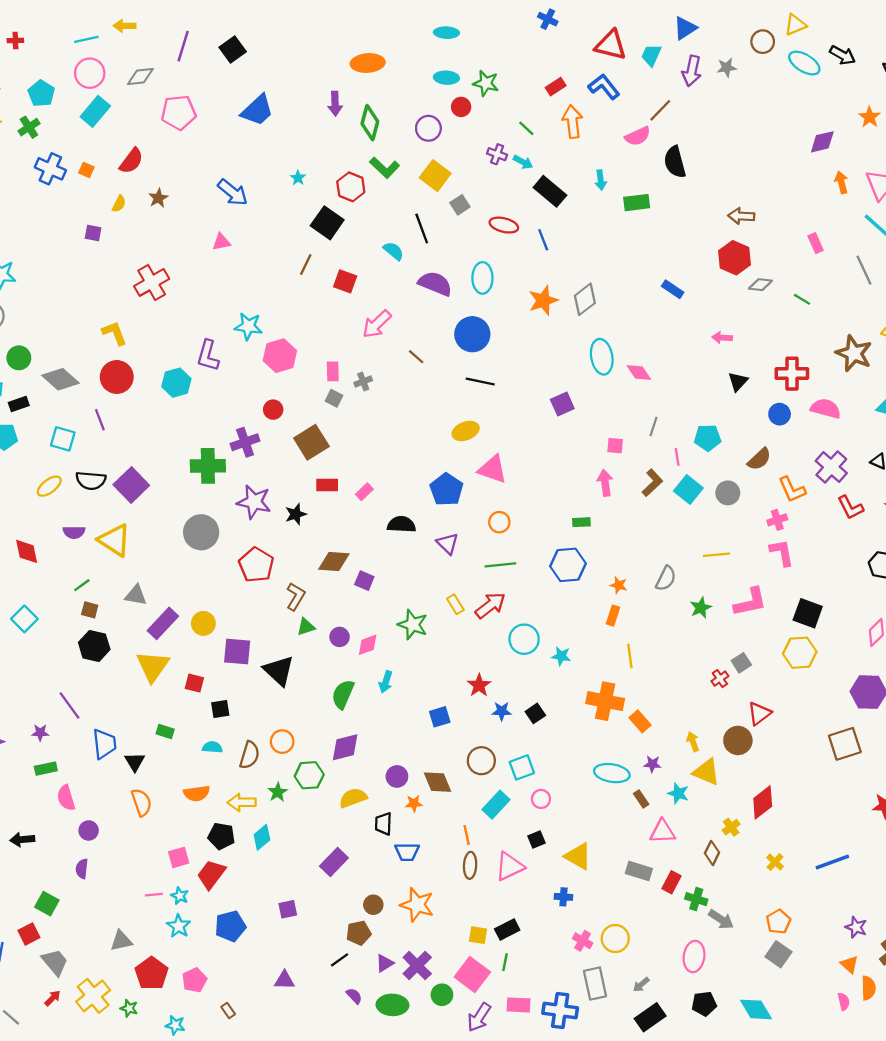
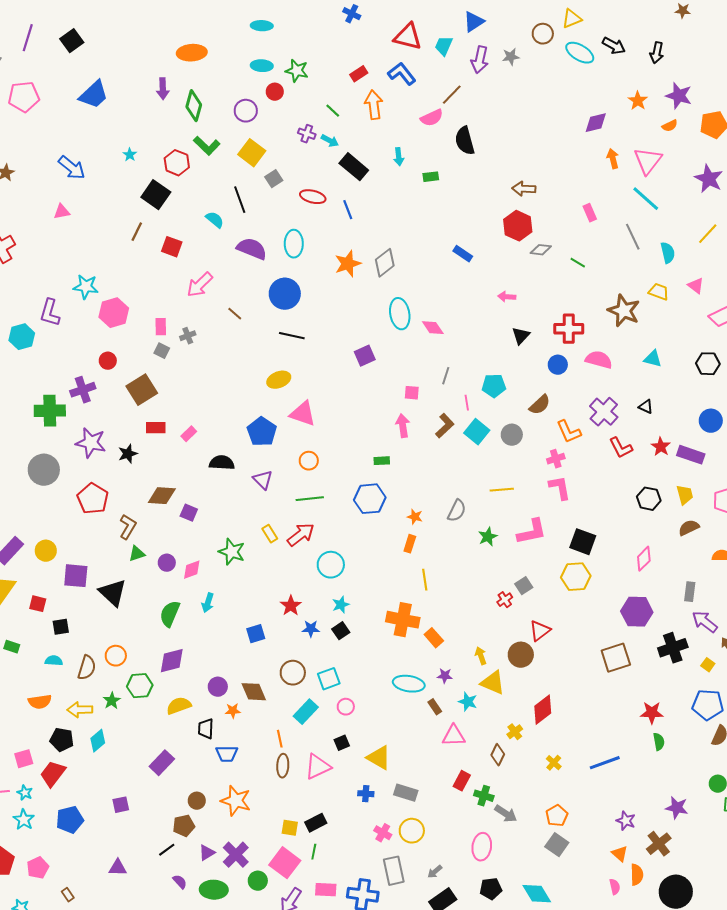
green rectangle: (637, 203) -> (431, 177), size x0.7
cyan star: (561, 656) -> (341, 605), moved, turned -30
gray rectangle: (639, 871) -> (406, 793), moved

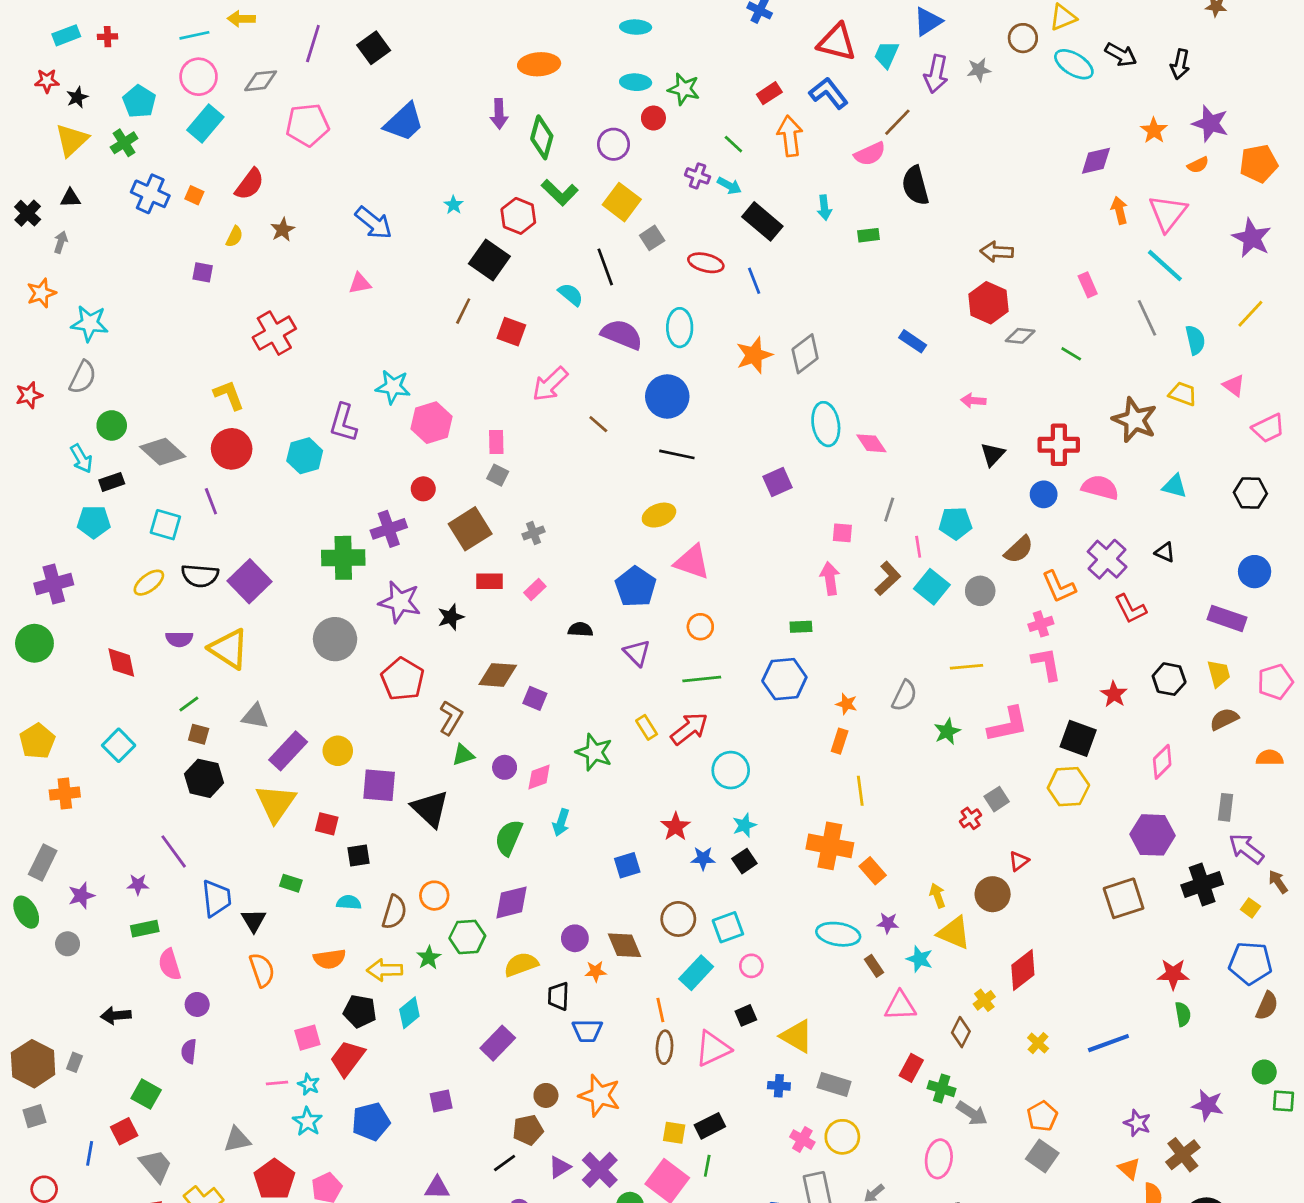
gray cross: (188, 336) -> (534, 533), moved
red star: (661, 447) -> (1114, 694), moved
black semicircle: (222, 463) -> (580, 629), size x0.7
red triangle: (540, 631) -> (1019, 861), size x0.7

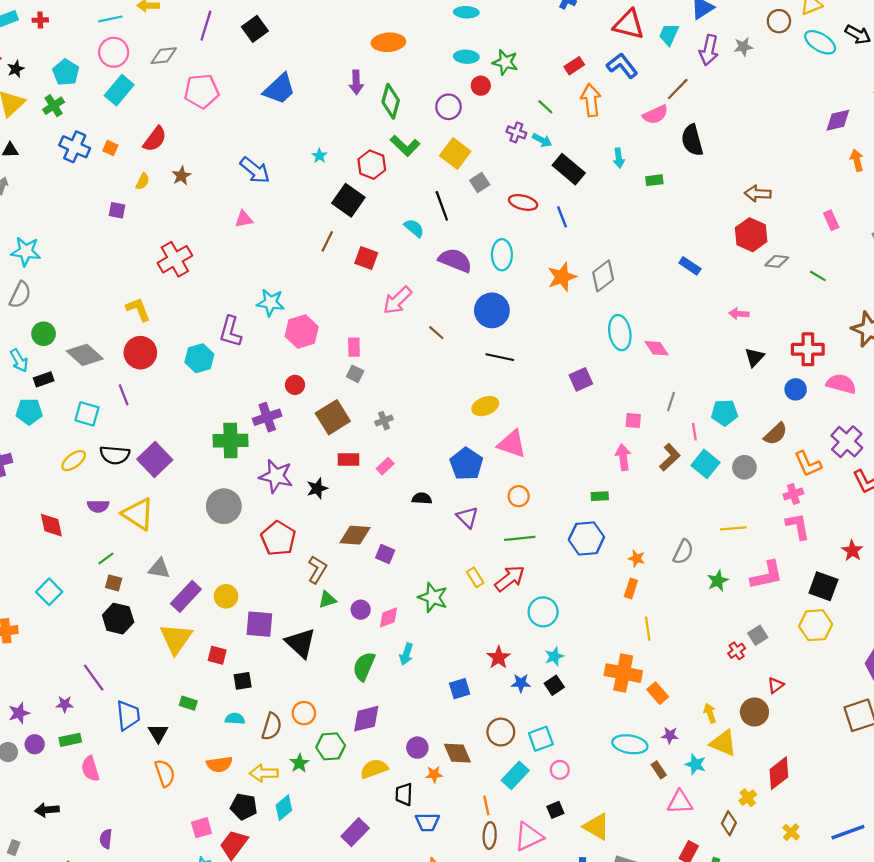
purple circle: (197, 1004) -> (35, 744), moved

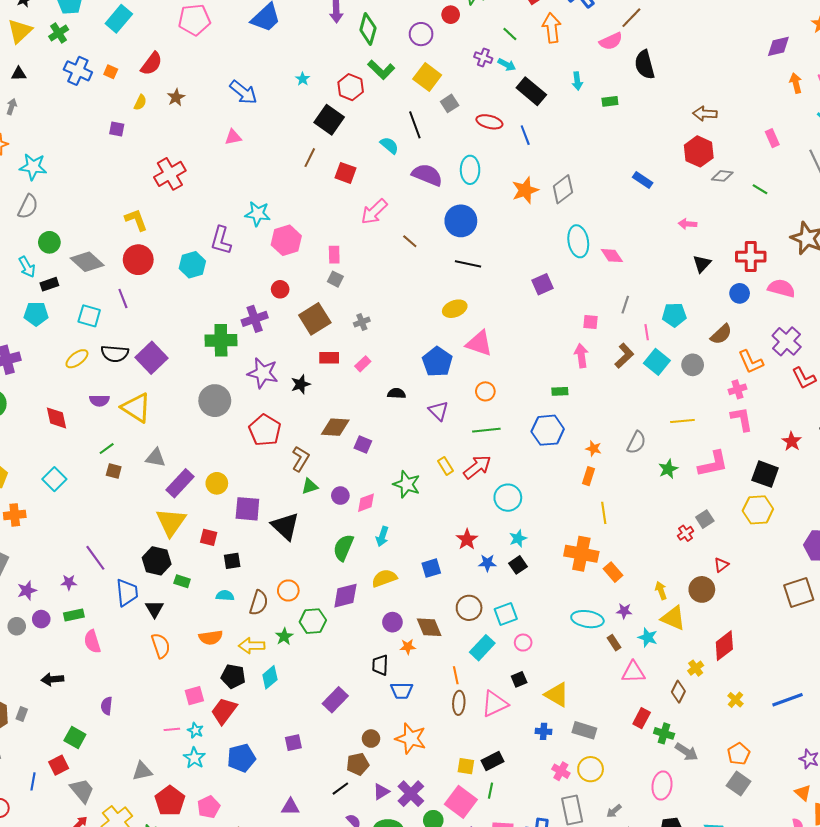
black hexagon: (118, 619) -> (157, 561), moved
yellow semicircle: (374, 769) -> (384, 578), moved

